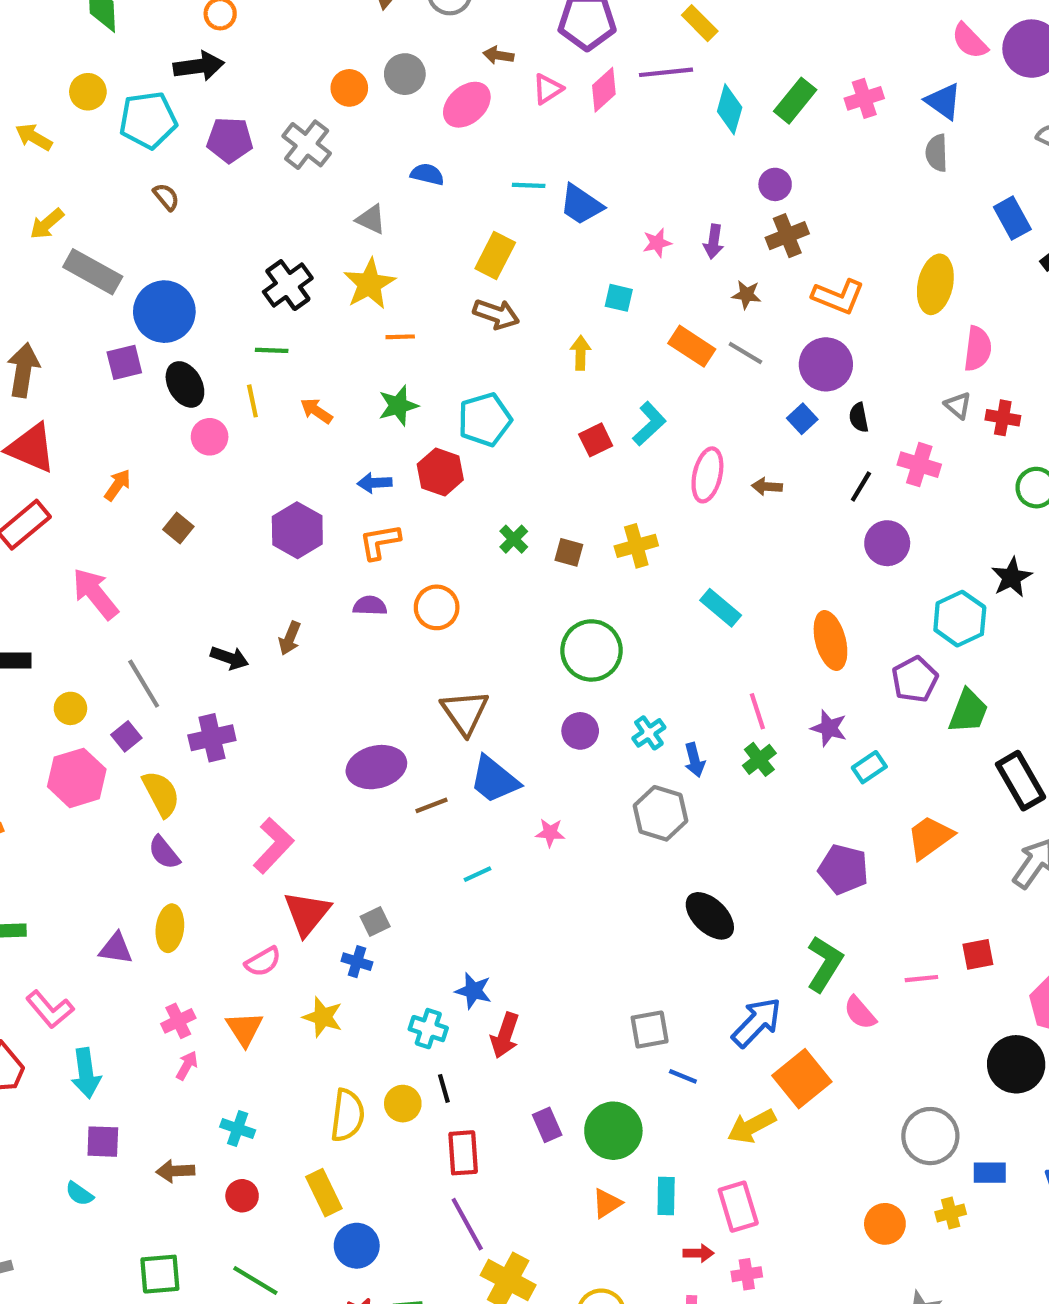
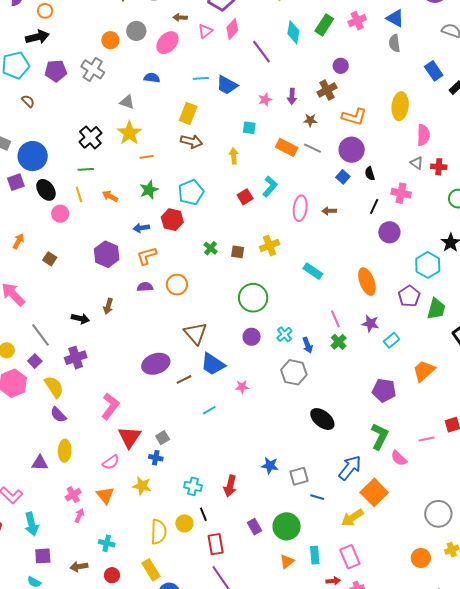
purple line: (666, 72) -> (262, 52), moved, turned 65
purple circle: (775, 184) -> (341, 66), moved
blue star: (473, 991) -> (270, 466), moved

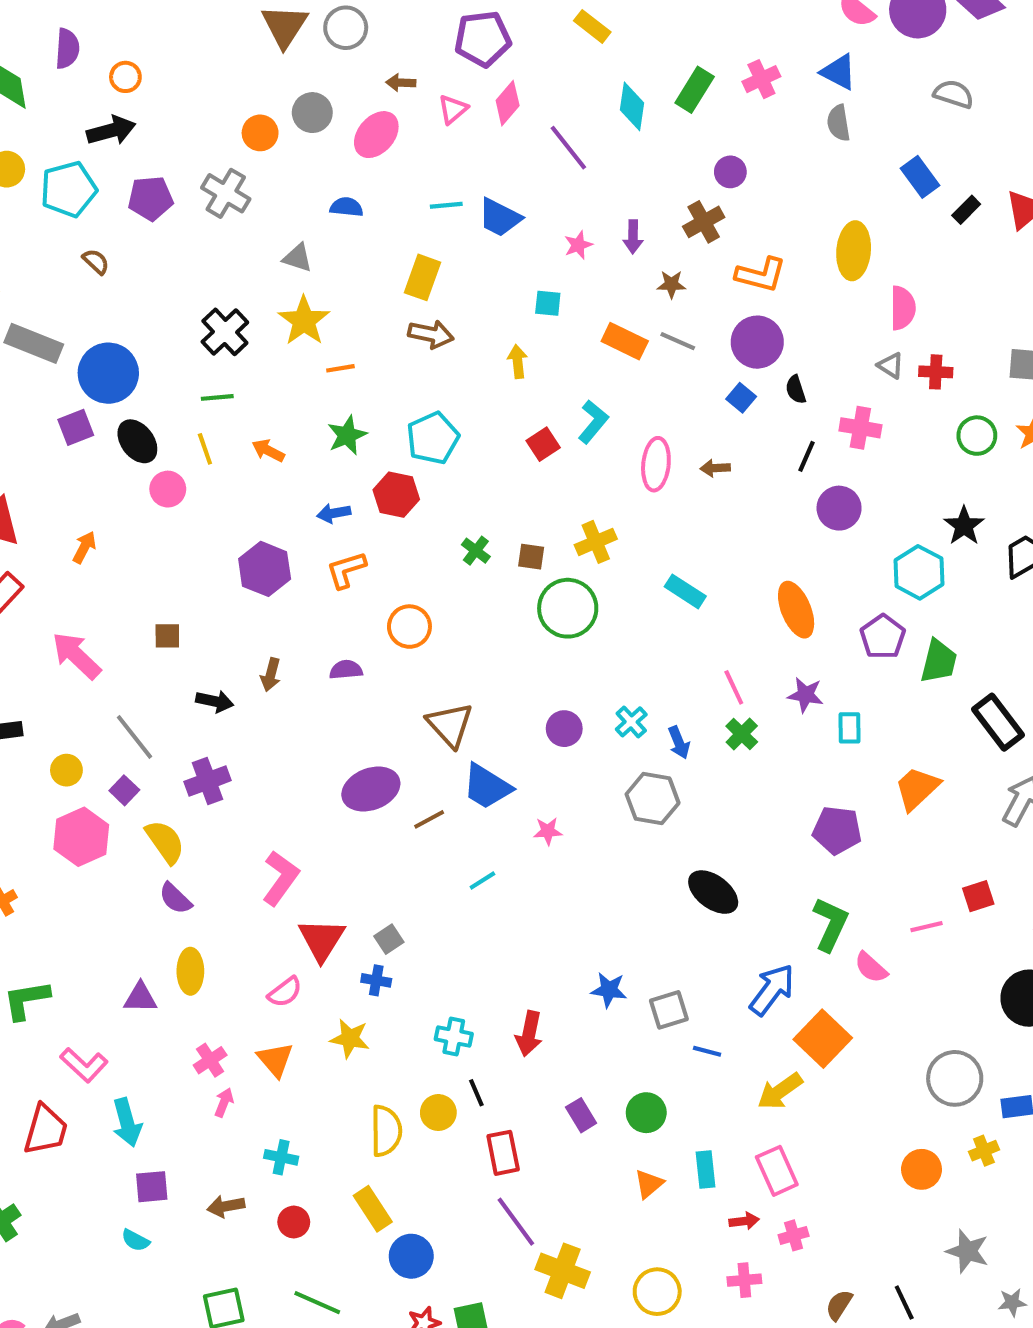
brown square: (50, 259) -> (167, 636), moved, turned -32
purple semicircle: (145, 287) -> (346, 670), moved
green circle: (253, 298) -> (568, 608), moved
cyan rectangle: (392, 340) -> (850, 728), turned -49
green circle: (287, 526) -> (646, 1113), size x0.7

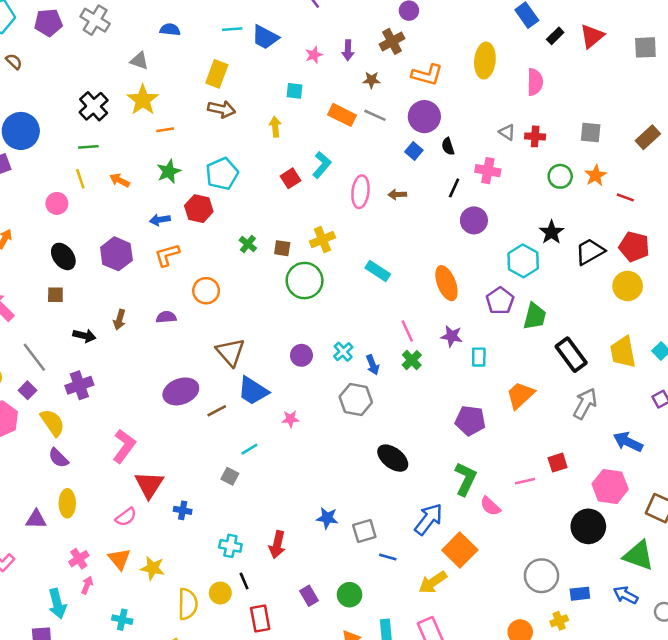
pink semicircle: (903, 308) -> (535, 82), moved
black ellipse: (137, 441) -> (63, 256), moved
gray square: (389, 939) -> (230, 476), moved, turned -30
yellow star: (350, 1038) -> (153, 568), moved
cyan arrow: (127, 1122) -> (57, 604), moved

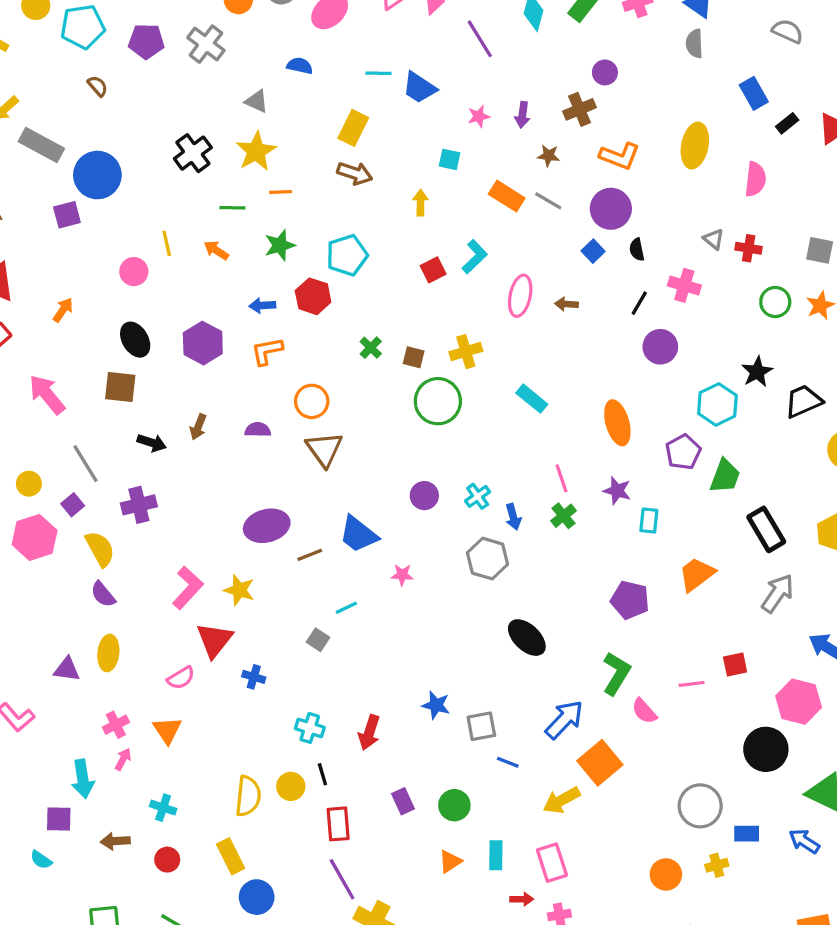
green line: (88, 147) -> (232, 208), moved
brown square: (55, 295) -> (120, 387), size x1.5
brown triangle: (230, 352) -> (324, 449), moved
yellow star: (153, 568) -> (239, 590), moved

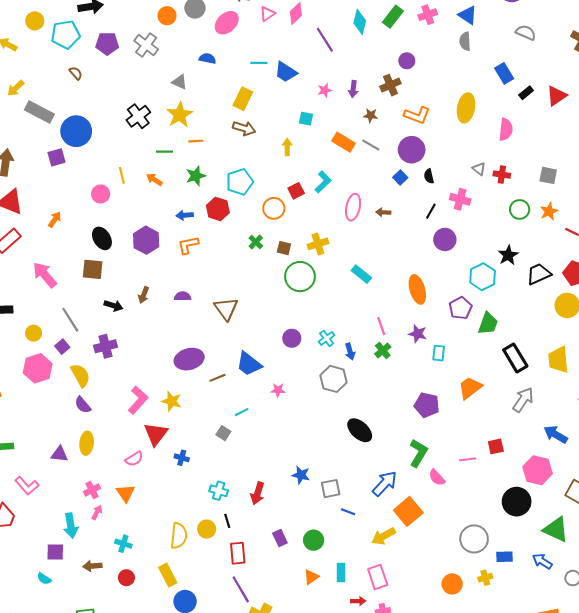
orange circle: (312, 401) -> (274, 208), moved

